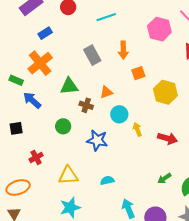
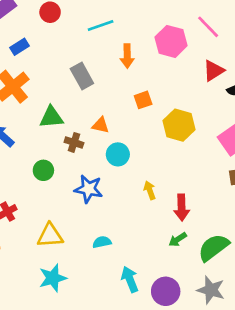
orange arrow: (123, 50) -> (127, 56), moved
orange triangle: (106, 92) -> (101, 125), turned 32
yellow arrow: (137, 129) -> (150, 190), moved
red arrow: (167, 138) -> (182, 208), moved, turned 72

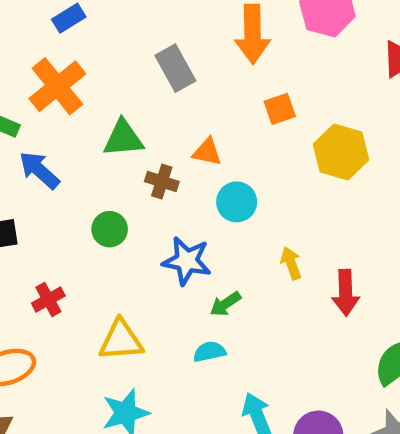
orange arrow: (127, 56) -> (253, 34), size x1.4
green arrow: (178, 239) -> (225, 304), moved

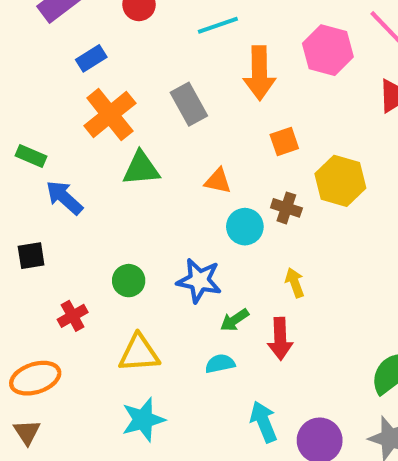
orange cross: (57, 86) -> (110, 114), moved
brown cross: (162, 181) -> (286, 208), moved
green circle: (110, 229) -> (129, 281), moved
red arrow: (346, 293) -> (280, 339), moved

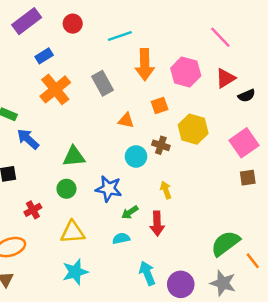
pink hexagon: (328, 50) -> (186, 72), moved
green triangle: (141, 168) -> (74, 156), moved
orange triangle: (218, 181) -> (126, 120), moved

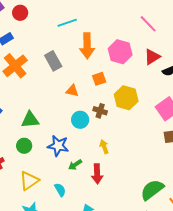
red circle: (73, 24) -> (20, 13), moved
yellow triangle: (73, 232) -> (29, 181), turned -30
cyan semicircle: (121, 238) -> (60, 190), moved, turned 72

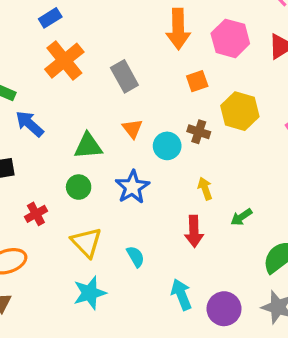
gray rectangle: (53, 61) -> (124, 76), moved
orange triangle: (72, 91) -> (132, 129), moved, turned 40
blue star: (58, 146) -> (132, 187), turned 30
green arrow: (75, 165) -> (241, 217), moved
yellow triangle: (29, 181) -> (87, 242), turned -40

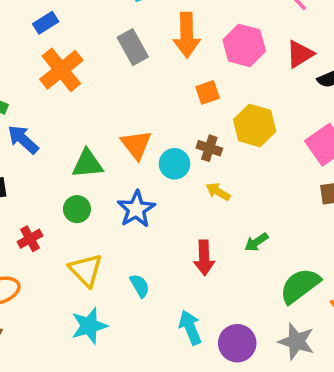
gray rectangle: (124, 76) -> (133, 47), moved
orange triangle: (132, 129) -> (136, 145), size x1.4
yellow arrow: (205, 189) -> (218, 192), moved, turned -40

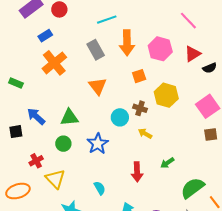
blue arrow: (23, 139) -> (36, 116), moved
orange triangle: (136, 145) -> (98, 86), moved
yellow triangle: (86, 270) -> (55, 179), moved

